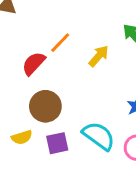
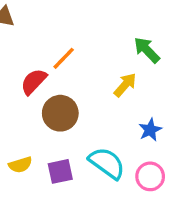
yellow arrow: (99, 56) -> (125, 85), moved
brown circle: (45, 106) -> (60, 113), moved

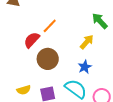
blue star: (150, 130) -> (85, 67), moved

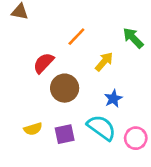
orange line: (50, 26) -> (76, 37), moved
yellow arrow: (87, 42) -> (104, 62), moved

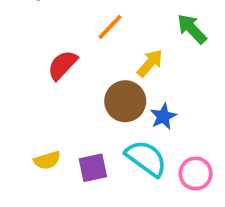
brown circle: (65, 88) -> (125, 101), moved

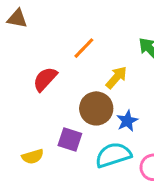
cyan semicircle: (146, 158) -> (113, 155), turned -54
purple square: (93, 168) -> (70, 139), moved, turned 30

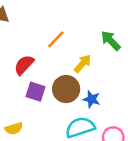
blue star: (127, 121) -> (92, 99), turned -30
purple square: (70, 139) -> (36, 92), moved

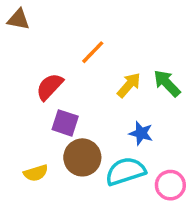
green arrow: (111, 41) -> (167, 83), moved
brown circle: (66, 89) -> (82, 157), moved

